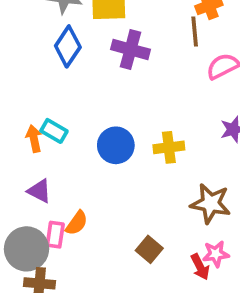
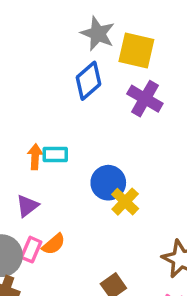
cyan rectangle: (54, 131) -> (55, 155), turned -45
yellow cross: (169, 147) -> (125, 202), moved, turned 36
purple triangle: (39, 191) -> (27, 206), turned 40

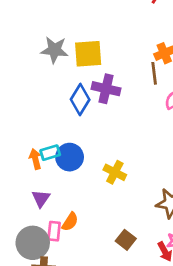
blue diamond: (88, 81) -> (80, 99), moved
blue circle: (108, 183) -> (70, 157), moved

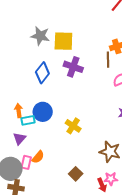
blue diamond: (80, 99) -> (42, 73), moved
cyan rectangle: (50, 153) -> (28, 120), moved

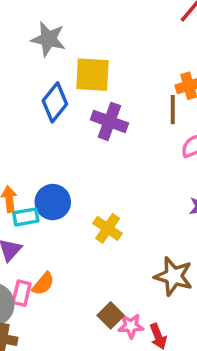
gray star: (40, 36) -> (48, 39), moved
blue diamond: (42, 73) -> (55, 102), moved
pink star: (111, 179) -> (131, 326), moved

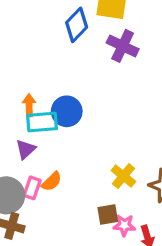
cyan rectangle: (26, 217) -> (42, 122), size x1.4
yellow cross: (108, 228) -> (123, 176), moved
brown square: (111, 315) -> (108, 214), turned 30

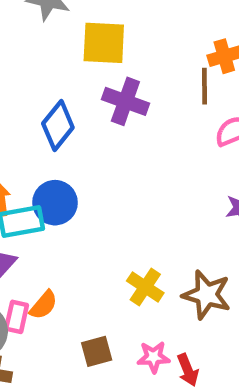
blue diamond: (77, 25) -> (58, 125), moved
brown square: (108, 214) -> (97, 351), moved

